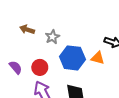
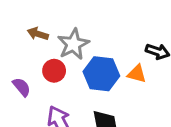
gray star: (52, 37) -> (73, 44), size x1.5
red circle: (40, 67) -> (54, 71), moved

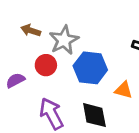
orange triangle: (137, 74) -> (124, 90), moved
purple semicircle: (22, 87) -> (15, 80), turned -78

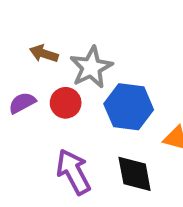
purple semicircle: (15, 80) -> (22, 103), moved

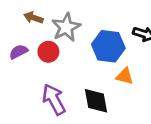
blue hexagon: (129, 107) -> (108, 46), moved

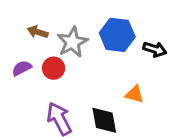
blue hexagon: (108, 46) -> (117, 35), moved

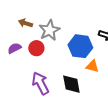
blue hexagon: (117, 35) -> (80, 46), moved

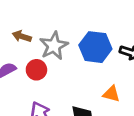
blue hexagon: (80, 46) -> (95, 47), moved

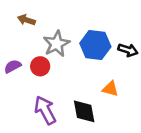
brown arrow: (22, 36) -> (26, 20), moved

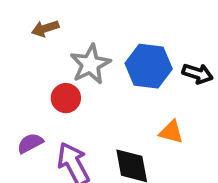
brown arrow: (26, 20) -> (45, 28), turned -36
purple semicircle: (13, 66) -> (30, 143), moved

